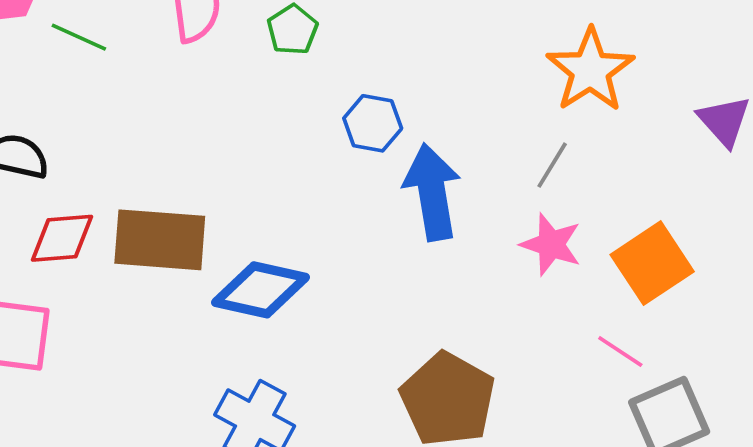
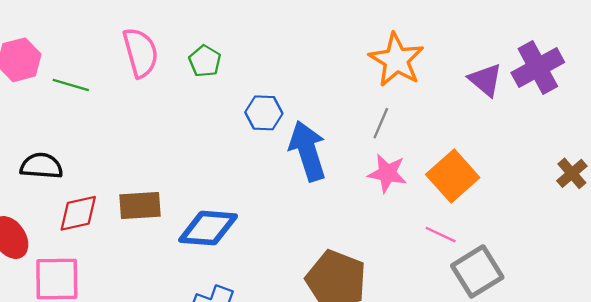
brown rectangle: (160, 240) -> (140, 206), size x0.7

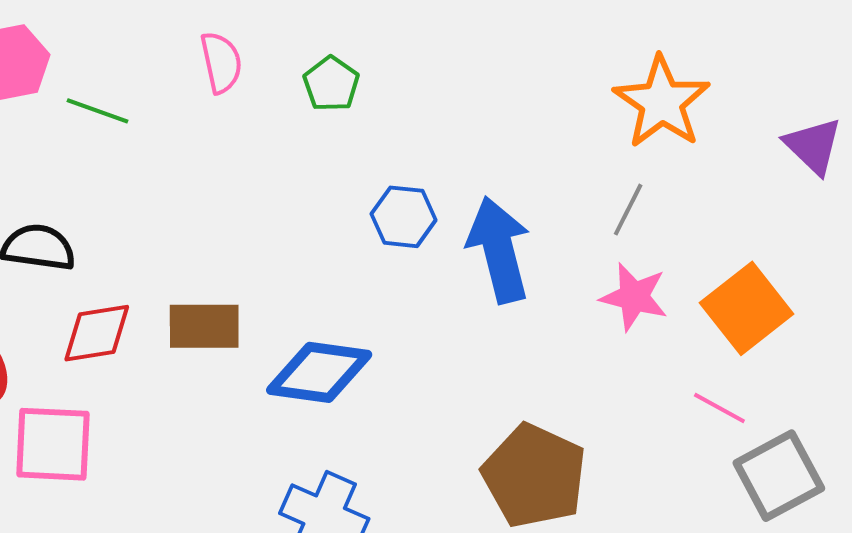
pink semicircle: (141, 52) -> (221, 62), size x0.7
blue hexagon: (264, 113) -> (404, 217), moved

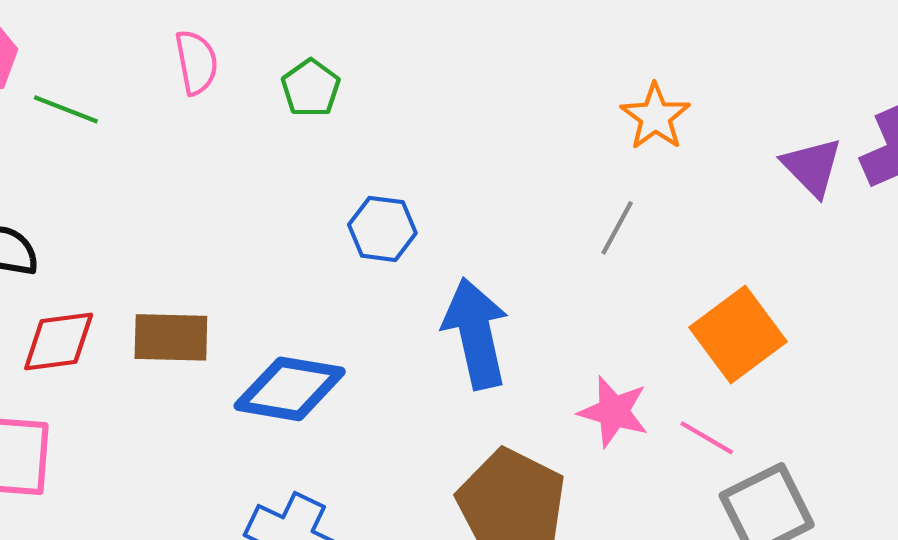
orange star: (662, 102) -> (655, 117), size x0.7
blue arrow: (499, 250) -> (476, 333), moved
pink star: (634, 297) -> (614, 412), moved

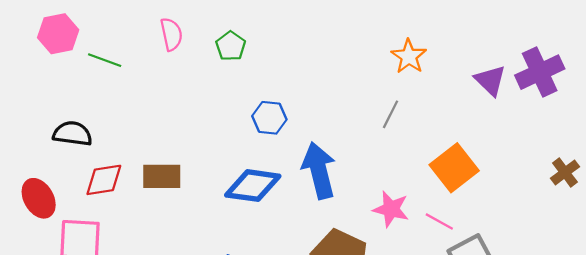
blue diamond: (290, 389) -> (253, 186), moved

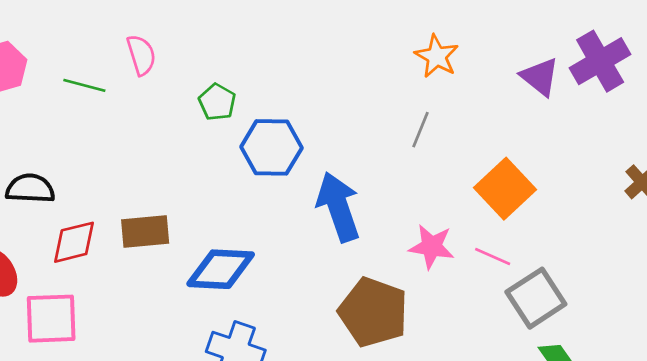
green pentagon: (231, 46) -> (217, 102), moved
green line: (105, 60) -> (84, 85), moved
blue hexagon: (269, 118) -> (271, 147), size x1.4
blue diamond: (253, 186) -> (221, 269), moved

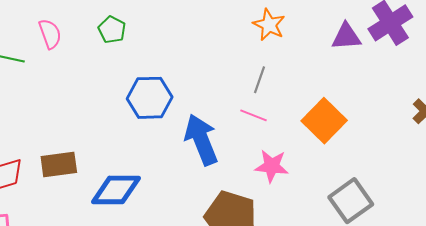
purple triangle: (540, 77) -> (346, 37), turned -40
green pentagon: (217, 102) -> (112, 30), moved
pink line: (493, 257) -> (253, 115), moved

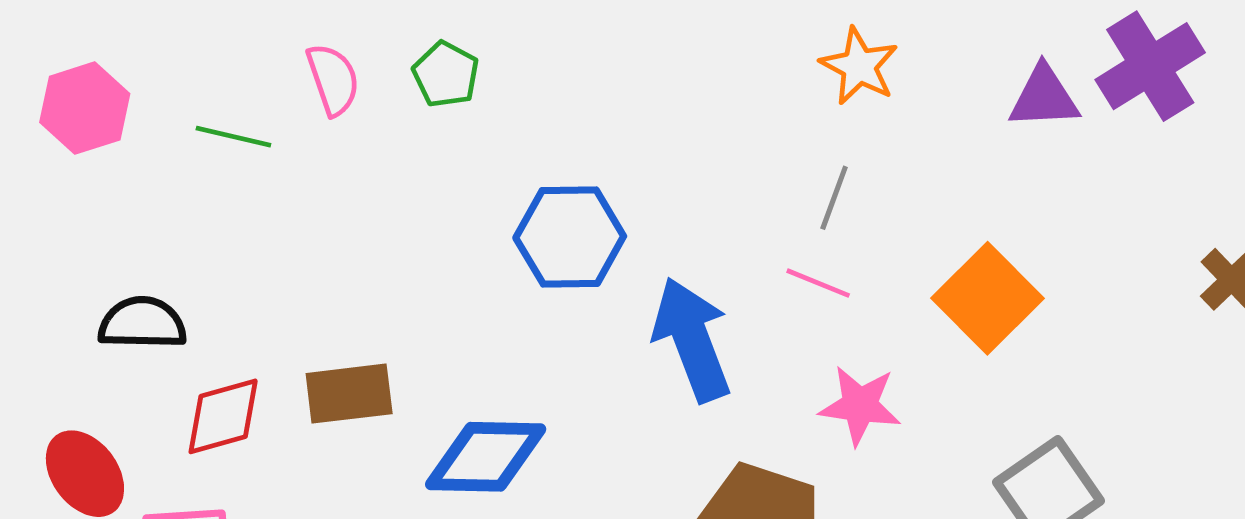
green pentagon: (112, 30) -> (446, 74), moved

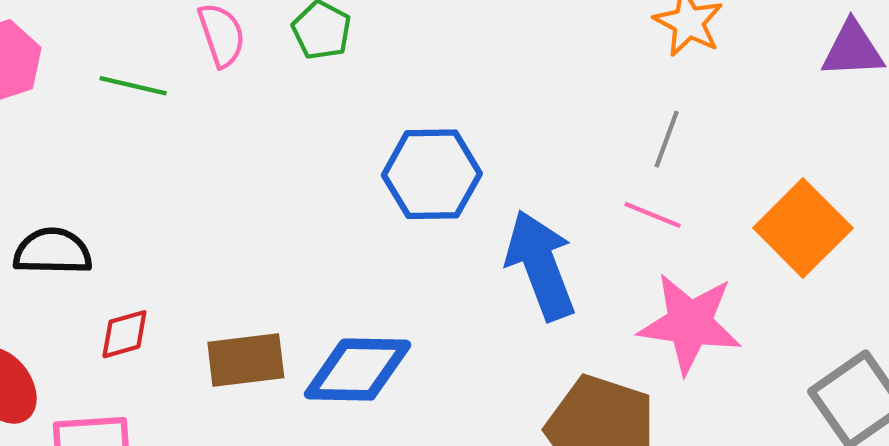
brown rectangle: (349, 394) -> (246, 360), moved
pink star: (860, 405) -> (690, 323), size x1.4
red diamond: (223, 416) -> (124, 334), size x0.7

